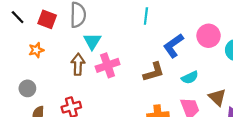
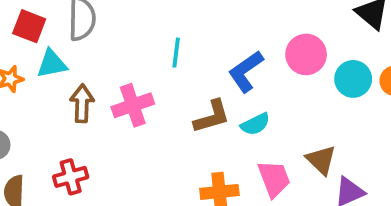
cyan line: (146, 16) -> (176, 53), moved
cyan triangle: (92, 41) -> (52, 64), moved, turned 48
cyan semicircle: (190, 77) -> (255, 124), moved

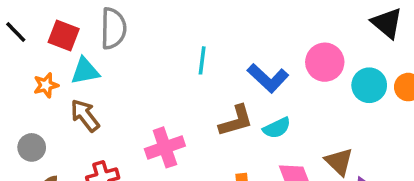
blue L-shape: (246, 71) -> (268, 78), turned -102
brown arrow: (82, 103) -> (85, 115), moved, turned -40
pink cross: (133, 105) -> (165, 147), moved

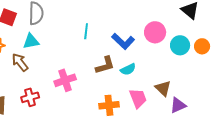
cyan triangle: (85, 71) -> (31, 41), moved

